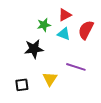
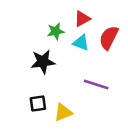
yellow triangle: (50, 79) -> (63, 112), moved, turned 35
black square: (22, 85) -> (38, 103), moved

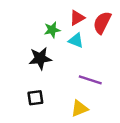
red semicircle: (109, 38) -> (102, 23), moved
yellow triangle: (63, 112) -> (80, 108), moved

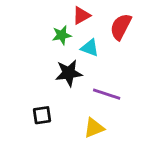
red triangle: (77, 18) -> (81, 15), moved
black star: (40, 58) -> (69, 73), moved

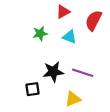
green star: (62, 35) -> (40, 34), moved
black star: (69, 73) -> (53, 72), moved

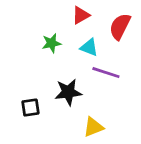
purple line: (83, 73) -> (106, 73), moved
black square: (33, 89) -> (30, 107), moved

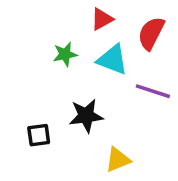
cyan triangle: (89, 47) -> (112, 60), size x1.4
purple line: (106, 73) -> (153, 91), moved

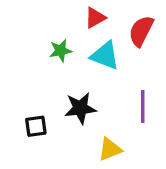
purple line: (153, 91) -> (143, 107), moved, turned 72

